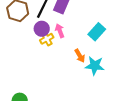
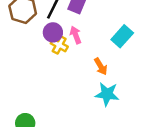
yellow cross: (47, 39) -> (59, 45), turned -32
cyan star: (95, 66) -> (107, 94), moved

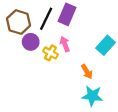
purple circle: (53, 32) -> (31, 42), moved

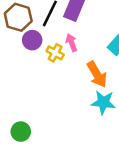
orange arrow: (87, 72) -> (97, 74), size x1.5

